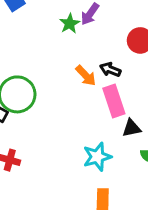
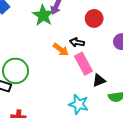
green star: (70, 24) -> (43, 15), size x1.5
cyan star: (97, 157) -> (79, 104), turned -30

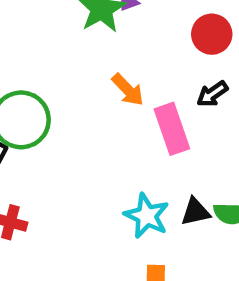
black arrow: (77, 42) -> (212, 94), moved, turned -56
black triangle: (99, 80) -> (195, 212), moved

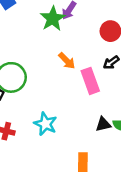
cyan star: (147, 216) -> (45, 124), moved

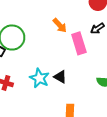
black triangle: (103, 124) -> (60, 77), moved, turned 40

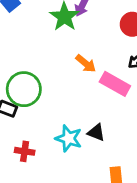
pink rectangle: (79, 43) -> (115, 84), turned -35

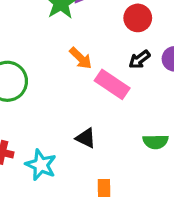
cyan star: (69, 138) -> (41, 165), moved

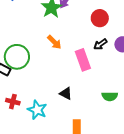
orange arrow: (81, 58) -> (54, 42), moved
pink rectangle: (112, 84) -> (83, 60), turned 35

